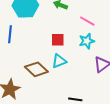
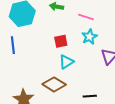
brown diamond: (36, 69) -> (54, 84), moved

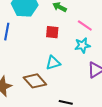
red square: (61, 41) -> (52, 32), moved

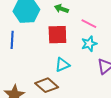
red square: (52, 32) -> (57, 35), size x1.5

